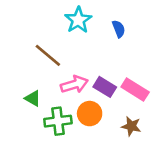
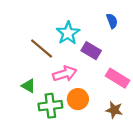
cyan star: (78, 20) -> (68, 33), moved
blue semicircle: (119, 29) -> (112, 21), moved
purple rectangle: (105, 87) -> (91, 51), moved

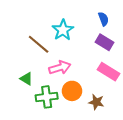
purple rectangle: (91, 51) -> (104, 42), moved
brown star: (114, 110) -> (96, 102), moved

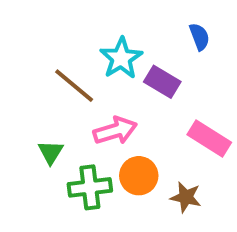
purple rectangle: (104, 42) -> (162, 82), moved
green triangle: (26, 79) -> (51, 152), turned 32

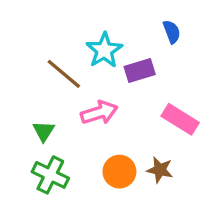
purple rectangle: (162, 82) -> (140, 70), turned -48
orange circle: (139, 176) -> (119, 172), moved
green cross: (90, 187) -> (50, 175), moved, turned 33

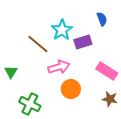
green triangle: (44, 131) -> (11, 72), moved
brown star: (160, 170) -> (110, 99), moved
orange circle: (119, 172) -> (71, 89), moved

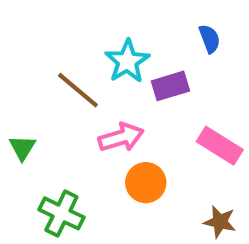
brown star: (110, 99) -> (220, 222), moved

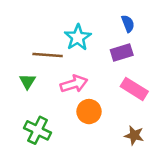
purple rectangle: (170, 86) -> (122, 53), moved
brown line: (78, 90) -> (48, 55), turned -36
green triangle: (22, 148) -> (27, 81), moved

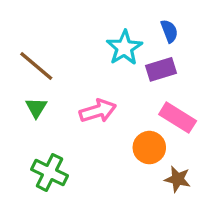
cyan star: (78, 37) -> (124, 48), moved
brown line: (48, 55) -> (36, 66), moved, turned 36
orange circle: (89, 112) -> (149, 148), moved

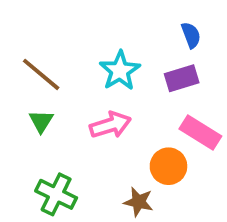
cyan star: (124, 48) -> (120, 71), moved
brown star: (178, 179) -> (139, 202), moved

